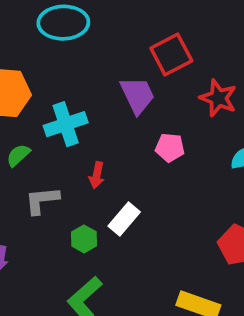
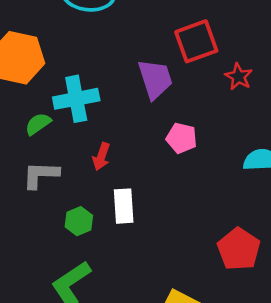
red star: (218, 98) -> (239, 77), moved, size x0.7
green semicircle: (18, 155) -> (38, 124), moved
white rectangle: (124, 219) -> (124, 206), turned -52

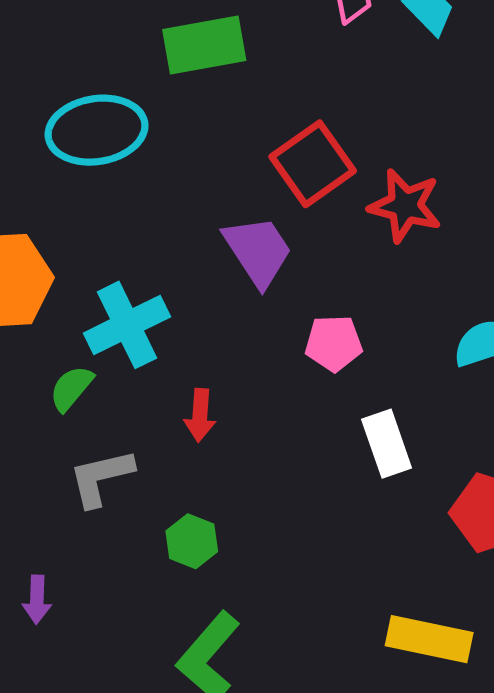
red star: (239, 77) -> (405, 206), size x1.4
white rectangle: (124, 206) -> (387, 444), moved

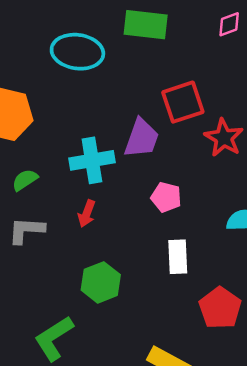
purple trapezoid: (258, 251) -> (142, 138), turned 36
cyan cross: (127, 325) -> (92, 160), moved
green hexagon: (192, 541) -> (101, 282), moved, size x1.4

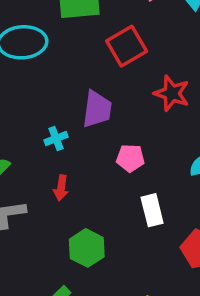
red square: (183, 102) -> (127, 46), moved
cyan cross: (92, 160) -> (56, 139), size x0.6

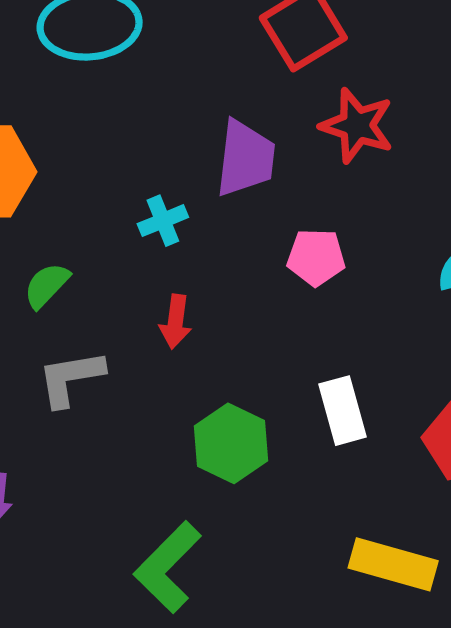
red star: (172, 93) -> (357, 126), moved
white rectangle: (152, 210) -> (342, 411), moved

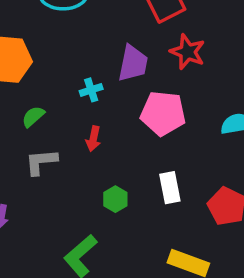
pink pentagon: (316, 257) -> (163, 113), size x1.6
green hexagon: (231, 443) -> (115, 199), size x0.7

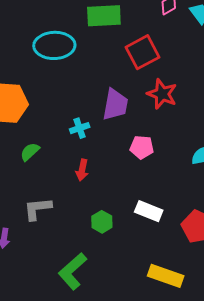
pink pentagon: (163, 113) -> (142, 147), size x0.6
gray L-shape: (41, 162) -> (38, 209), moved
white rectangle: (170, 188) -> (149, 211), turned -56

